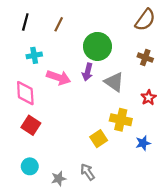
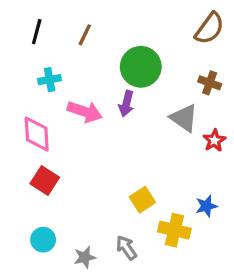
gray triangle: (114, 82) -> (184, 118), moved
yellow cross: (121, 120) -> (174, 230), moved

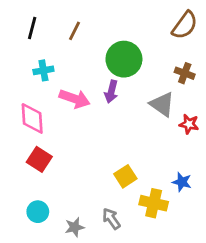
red star: (214, 140) -> (189, 124), turned -30
blue star: (206, 206) -> (182, 182), turned 30

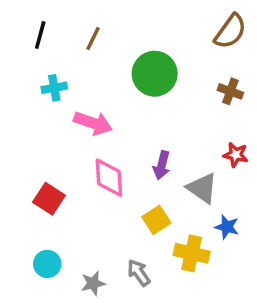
purple arrow: (111, 92) -> (162, 165), moved
gray triangle: (162, 104) -> (202, 188), moved
pink diamond: (32, 118) -> (109, 178), moved

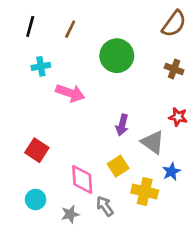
pink diamond: (109, 178) -> (82, 180), moved
blue star: (227, 227) -> (171, 172), turned 30

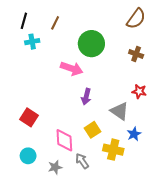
cyan cross: (41, 66) -> (32, 42), moved
pink arrow: (70, 93) -> (72, 69), moved
purple arrow: (122, 125) -> (86, 97), moved

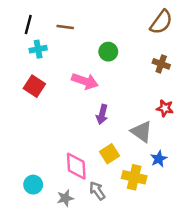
brown line: (55, 23) -> (65, 27), turned 72
green circle: (91, 44) -> (108, 52), size x0.6
red square: (29, 117) -> (34, 86), moved

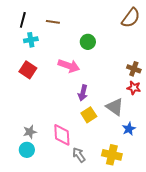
brown cross: (161, 64) -> (134, 69), moved
yellow square: (110, 154) -> (89, 115), moved
yellow cross: (134, 177) -> (112, 155), moved
gray star: (65, 198) -> (30, 132), moved

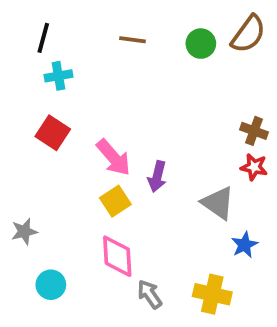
brown line: (53, 22) -> (132, 40), moved
green circle: (88, 42) -> (201, 44), moved
pink arrow: (69, 66) -> (114, 157), moved, turned 30
yellow square: (89, 115) -> (115, 201), moved
gray star: (30, 132) -> (24, 232), moved

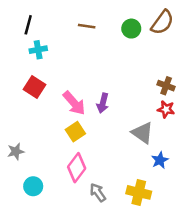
purple arrow: (157, 176) -> (103, 103), moved
pink diamond: (117, 256) -> (77, 168), turned 40

